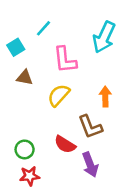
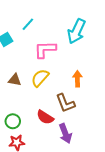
pink L-shape: (65, 60) -> (45, 50), turned 95
brown triangle: (25, 78) -> (15, 80), moved

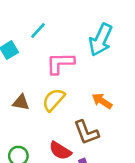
orange arrow: (77, 79) -> (102, 101), turned -56

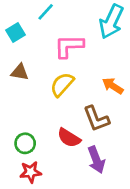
brown triangle: (21, 102) -> (20, 72), moved

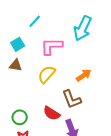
cyan square: (16, 32) -> (18, 44), moved
orange arrow: (113, 86) -> (84, 75), turned 112

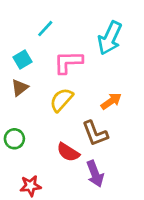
brown triangle: (16, 65) -> (20, 88), turned -48
green circle: (20, 117) -> (14, 139), moved

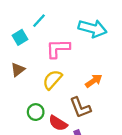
cyan arrow: (110, 38) -> (93, 28), turned -100
cyan square: (22, 60) -> (20, 37), moved
green circle: (14, 139) -> (36, 112), moved

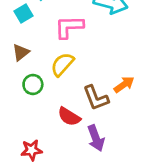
orange arrow: (94, 81) -> (124, 84), moved
green circle: (36, 112) -> (33, 84), moved

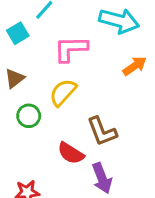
orange arrow: (124, 84) -> (135, 66), moved

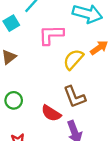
yellow semicircle: (63, 92) -> (73, 59), moved
green circle: (29, 116) -> (14, 100), moved

